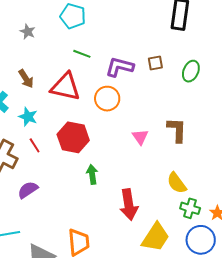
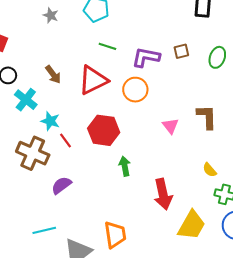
gray star: (28, 32) -> (51, 15), moved
red triangle: (66, 87) -> (93, 80), turned -36
cyan star: (28, 117) -> (50, 121), moved
yellow semicircle: (177, 183) -> (210, 170), size x0.7

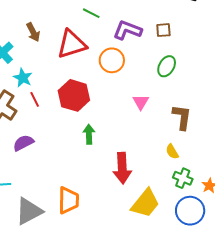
green ellipse: (217, 57) -> (167, 66), moved
brown L-shape: (207, 117) -> (182, 117), moved

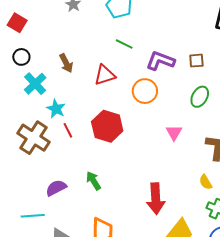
red triangle: (72, 44) -> (105, 75), size x0.7
green arrow: (89, 134) -> (93, 181), moved, turned -30
purple semicircle: (23, 143) -> (56, 188), moved

